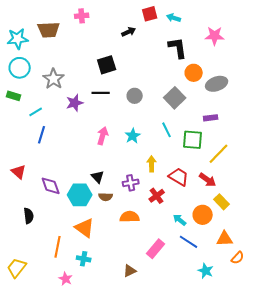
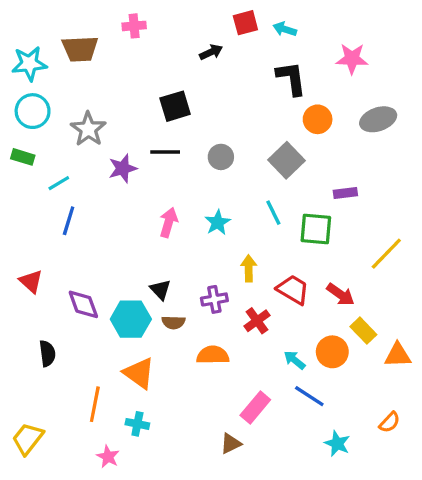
gray ellipse: (217, 84) -> (378, 119), moved
yellow line: (219, 154) -> (386, 254), moved
orange triangle: (225, 239) -> (398, 355), moved
brown triangle: (130, 271) -> (231, 444), moved

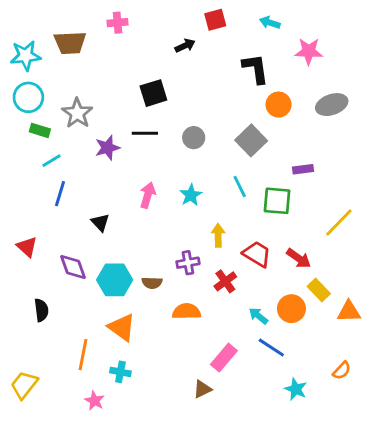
cyan arrow: (285, 29) -> (270, 23), moved
green rectangle: (23, 157) -> (40, 130), moved
black triangle: (160, 290) -> (100, 222), moved

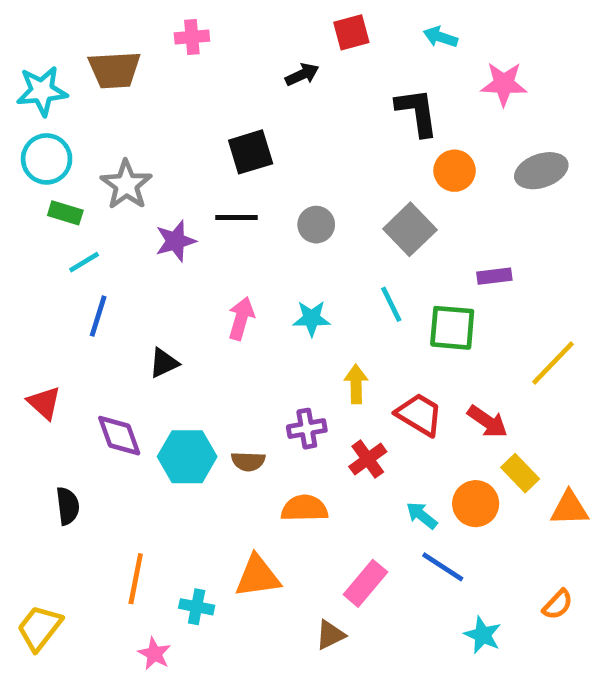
cyan star: (191, 195) -> (311, 318), turned 30
black triangle: (100, 222) -> (164, 363), turned 48
orange triangle: (122, 327) -> (258, 576), moved, turned -44

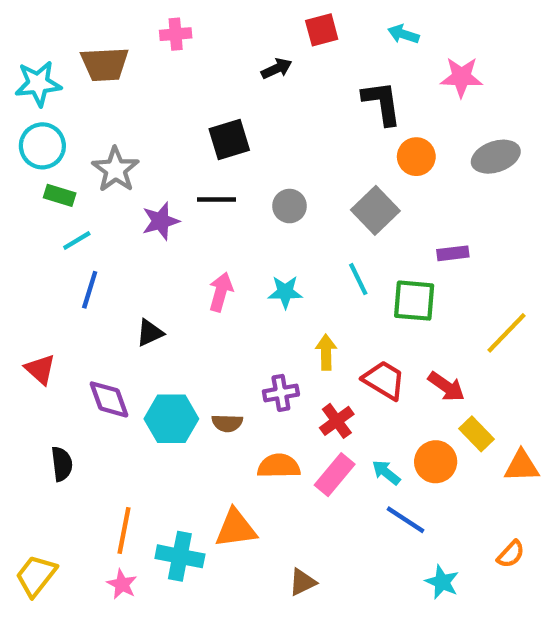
pink rectangle: (365, 583) -> (335, 475), moved
cyan cross: (197, 607) -> (180, 556), size x1.5
pink star: (154, 654) -> (122, 584), moved

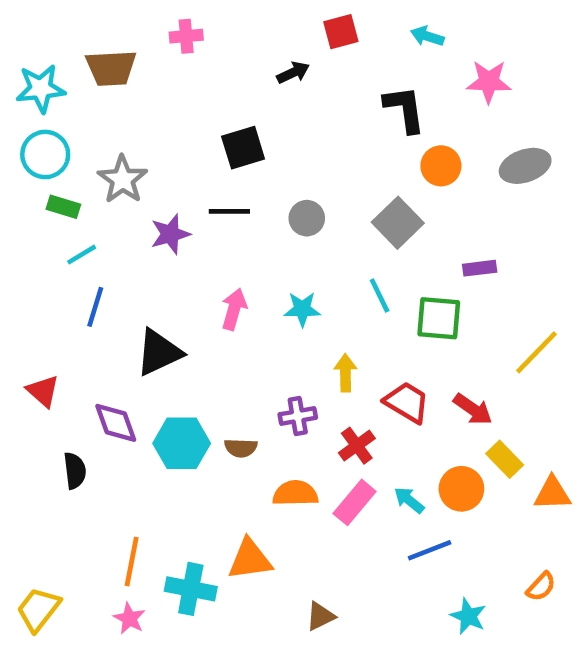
black triangle: (150, 333) -> (159, 352), size x1.6
black semicircle: (62, 464) -> (75, 471), moved
blue line: (406, 520) -> (430, 550), turned -54

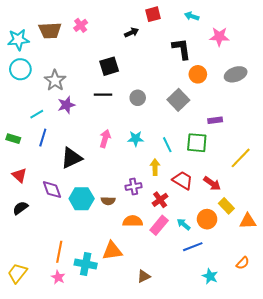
pink cross: (186, 36) -> (81, 25), moved, turned -32
green rectangle: (63, 207) -> (13, 139), moved
purple star: (170, 234) -> (66, 105), moved
cyan line: (380, 295) -> (167, 145), moved
black semicircle: (75, 471) -> (20, 208), moved, turned -119

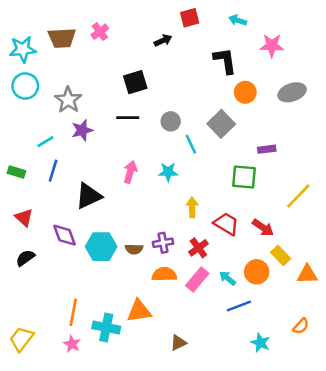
cyan line: (167, 145) -> (191, 144), moved
purple cross: (134, 187) -> (163, 243), moved

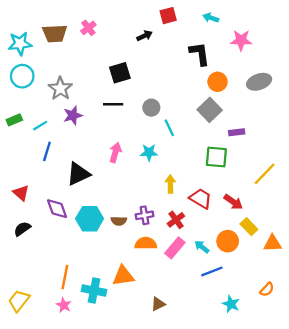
gray square: (221, 124) -> (210, 110), moved
green rectangle: (16, 172) -> (14, 120), moved, turned -40

